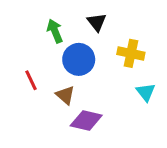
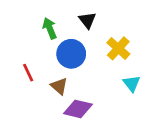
yellow cross: (131, 53) -> (118, 48), turned 30

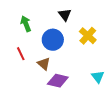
green arrow: (50, 28) -> (26, 24), moved
cyan triangle: (132, 83) -> (98, 77), moved

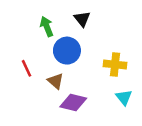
green arrow: (26, 24) -> (47, 27), moved
yellow cross: (88, 36) -> (115, 65), moved, turned -36

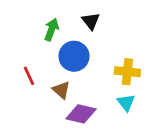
green arrow: (47, 27) -> (52, 30), turned 42
cyan triangle: (124, 97) -> (126, 103), moved

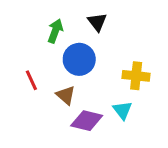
cyan triangle: (126, 103) -> (123, 110), moved

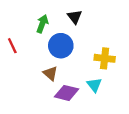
red line: (31, 80) -> (12, 46), moved

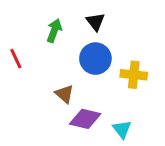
blue circle: (61, 46) -> (95, 59), moved
cyan triangle: (94, 85) -> (122, 129), moved

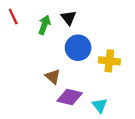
black triangle: (95, 22) -> (68, 18), moved
red line: (16, 59) -> (13, 16), moved

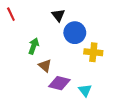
green arrow: (44, 25) -> (34, 46), moved
blue circle: (78, 48) -> (75, 33), moved

